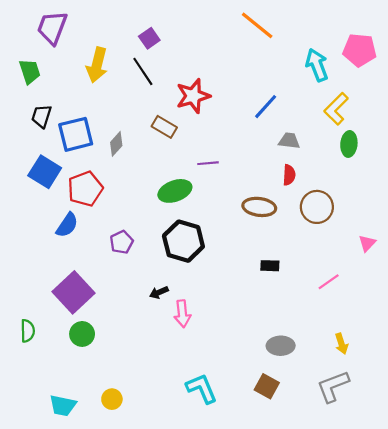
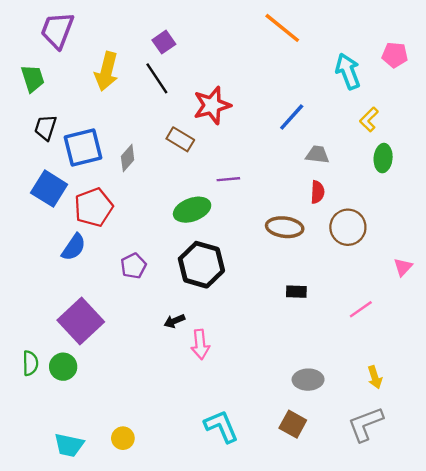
pink pentagon: (360, 50) -> (395, 55), size x0.7
yellow L-shape: (336, 109) -> (369, 119), size x0.7
green circle: (82, 334) -> (63, 367), moved

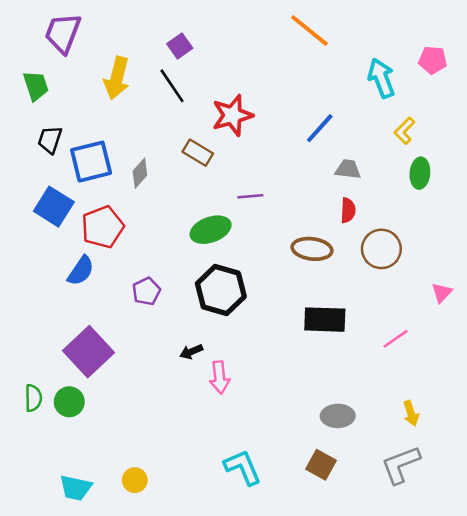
black rectangle: (296, 292) -> (325, 320), size x1.8

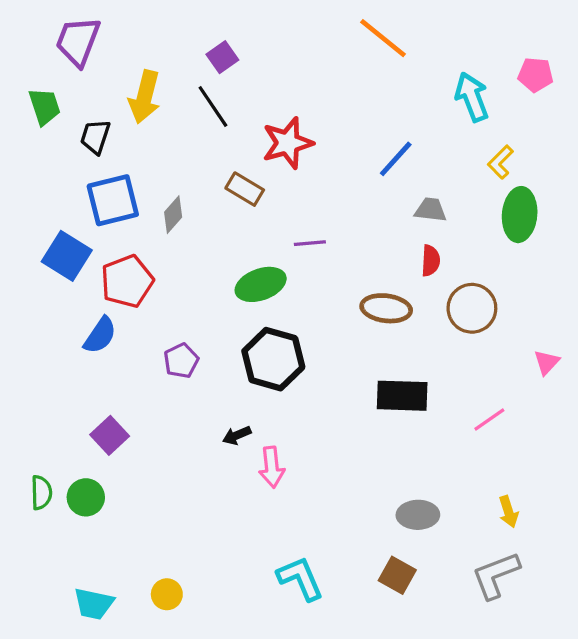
black trapezoid: (50, 140) -> (95, 137), moved
green ellipse: (420, 173) -> (520, 215), size x1.4
purple square: (89, 352) -> (110, 435), size x0.6

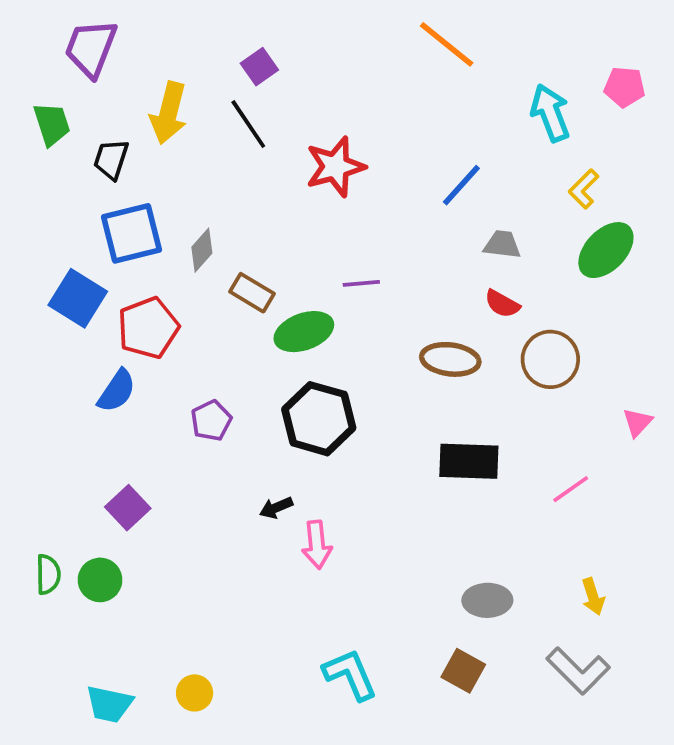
brown rectangle: (245, 189) -> (252, 293), moved
green ellipse: (520, 215) -> (606, 250), turned 39
red semicircle: (431, 261) -> (502, 304), turned 116
gray L-shape: (496, 575) -> (578, 671), turned -114

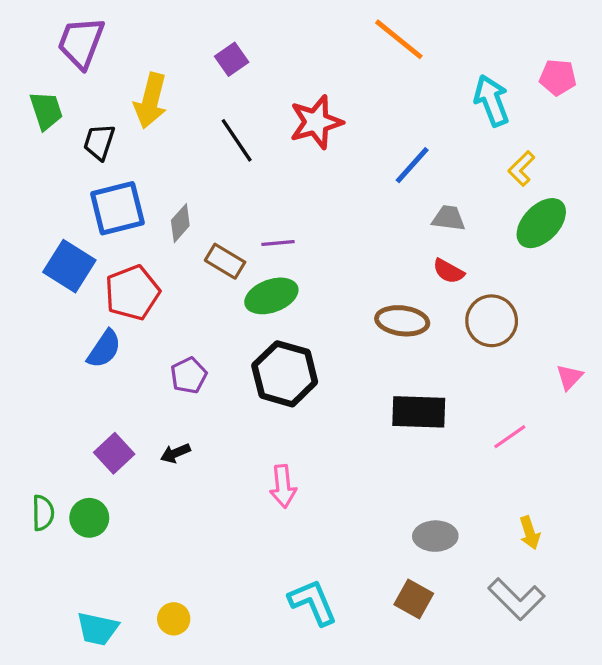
black line: (248, 124) -> (237, 140), moved
red star: (335, 167) -> (316, 122), moved
purple line: (361, 283) -> (278, 243), moved
black arrow: (276, 508) -> (175, 453), moved

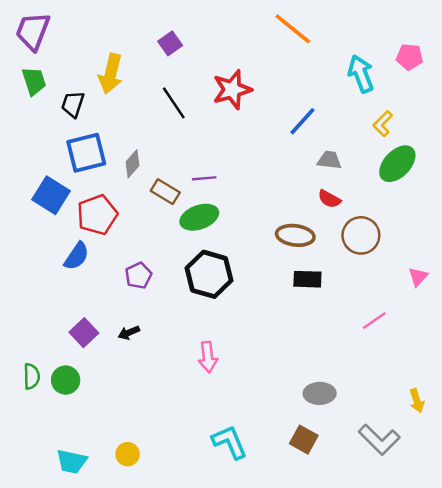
purple trapezoid: (81, 43) -> (33, 31), moved
black rectangle: (419, 412) -> (307, 279), moved, size x0.7
yellow arrow: (530, 533) -> (417, 401), moved

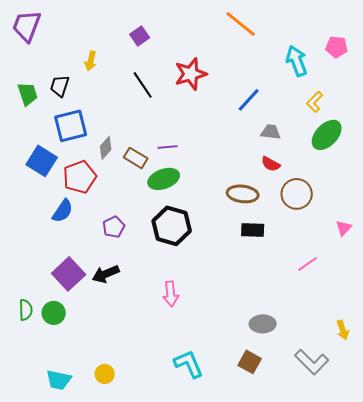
yellow arrow: (111, 74) -> (91, 61), size x0.6
green trapezoid: (34, 81) -> (28, 94), moved
gray diamond: (132, 164) -> (106, 148), moved
purple square: (84, 333) -> (69, 274), size x1.4
black arrow: (129, 333) -> (106, 274), size x1.5

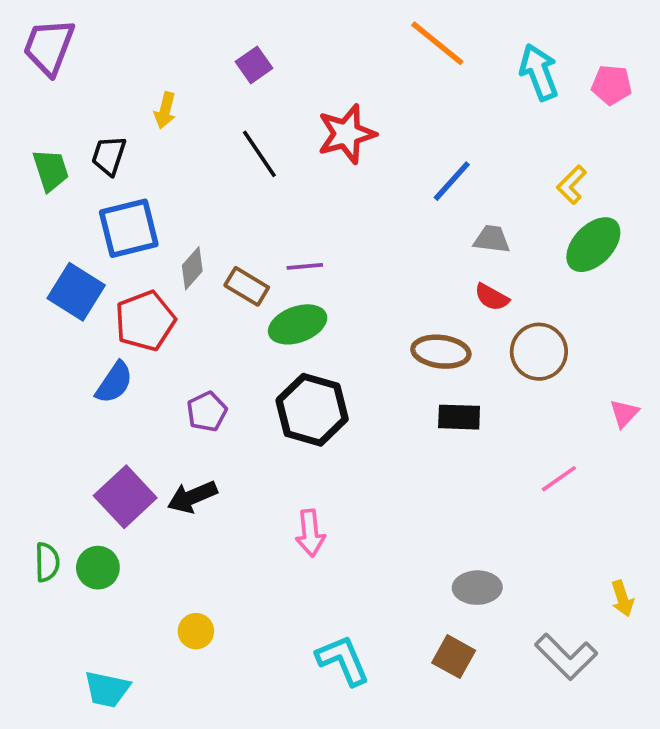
cyan arrow: (297, 61) -> (539, 72), moved
yellow circle: (105, 374) -> (196, 631), moved

